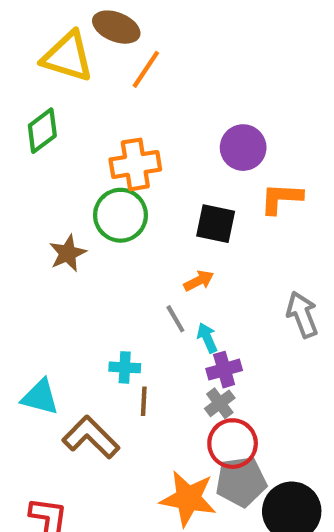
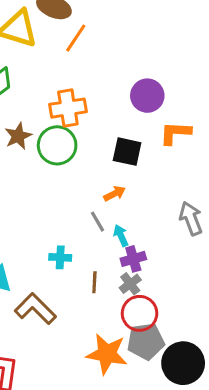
brown star: (68, 253) -> (18, 136), moved
brown line: (144, 401) -> (94, 282), moved

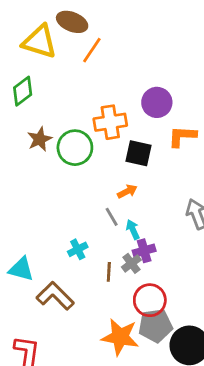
orange cross: (68, 108) -> (110, 122), moved
cyan cross: (60, 257) -> (78, 249), turned -30
gray cross: (130, 284) -> (131, 263), moved

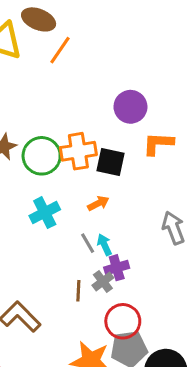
orange cross: (110, 122) -> (78, 151), moved
gray line: (112, 217) -> (88, 243), moved
cyan cross: (78, 249) -> (45, 213), moved, size x1.4

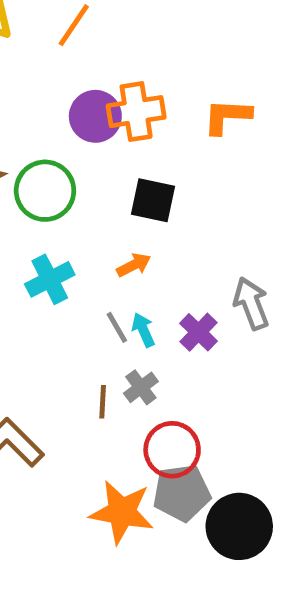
purple circle: (130, 107) -> (95, 116), moved
orange L-shape: (158, 144) -> (227, 116), moved
orange cross: (78, 151) -> (136, 112), moved
purple cross: (117, 268) -> (198, 332), moved, turned -30

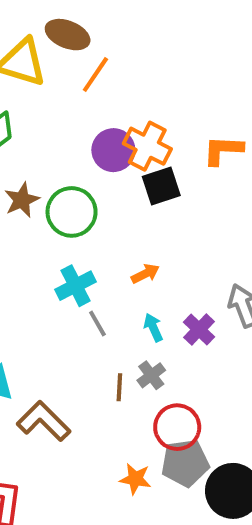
orange cross: (136, 112) -> (147, 146), turned 36
black square: (153, 200) -> (161, 186), moved, turned -30
gray line: (117, 327) -> (97, 323), moved
orange star: (122, 512) -> (135, 479), size x0.6

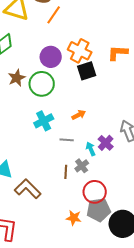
purple circle: (113, 150) -> (51, 57), moved
gray line: (97, 323) -> (67, 140), moved, turned -56
cyan arrow: (153, 327) -> (91, 149), moved

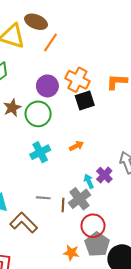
gray line: (67, 140) -> (43, 198), moved
gray cross: (82, 166) -> (80, 199), size x1.5
gray pentagon: (99, 210) -> (97, 244), turned -30

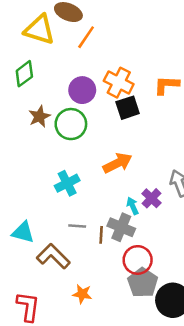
orange arrow: (76, 146) -> (117, 163), size x1.6
cyan cross: (40, 152) -> (67, 183), moved
gray cross: (80, 199) -> (121, 227), turned -30
orange star: (71, 253) -> (82, 294), moved

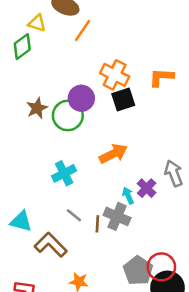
yellow triangle: (39, 30) -> (37, 23), size x0.6
green diamond: (24, 74) -> (22, 47), moved
purple circle: (82, 90) -> (81, 98), moved
gray line: (77, 226) -> (74, 215), turned 35
red circle: (138, 260) -> (161, 267), moved

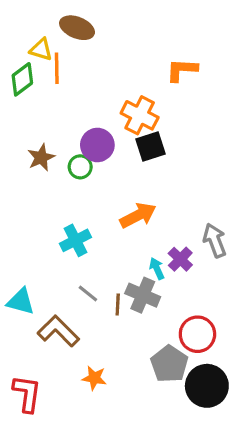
orange line: (83, 31) -> (57, 68), moved, turned -35
orange L-shape: (161, 77) -> (182, 70), moved
green circle: (68, 115) -> (80, 167), size x0.6
red circle: (161, 267) -> (197, 334), moved

